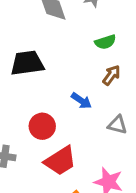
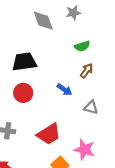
red circle: (42, 126) -> (23, 93), moved

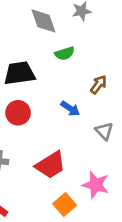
green semicircle: (82, 46) -> (65, 53), moved
gray triangle: (91, 107) -> (104, 131), turned 32

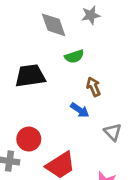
brown arrow: (99, 85) -> (93, 87), moved, turned -60
red circle: (18, 113) -> (29, 139), moved

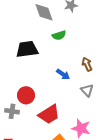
brown arrow: (93, 87) -> (87, 64), moved

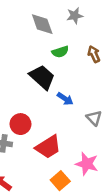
black trapezoid: (27, 49) -> (42, 77), moved, turned 50
brown arrow: (87, 64) -> (94, 54), moved

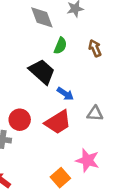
green semicircle: (60, 52) -> (60, 46), turned -49
gray triangle: (94, 118) -> (95, 114), turned -42
red trapezoid: (48, 147) -> (58, 122), moved

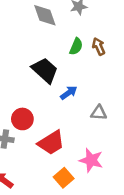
green semicircle: (60, 46) -> (76, 46), moved
blue arrow: (65, 94) -> (69, 93), turned -70
red trapezoid: (58, 122) -> (51, 143), moved

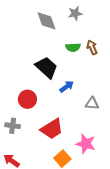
green semicircle: (76, 46) -> (73, 47), turned 64
red circle: (22, 119) -> (27, 99), moved

